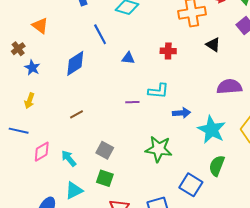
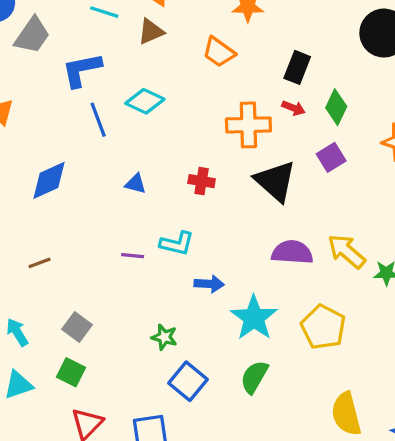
blue line: (100, 34) -> (98, 120), moved
black triangle: (213, 45) -> (275, 181), size x1.8
green star: (159, 149) -> (164, 337), size x0.6
blue square: (191, 185) -> (188, 381), moved

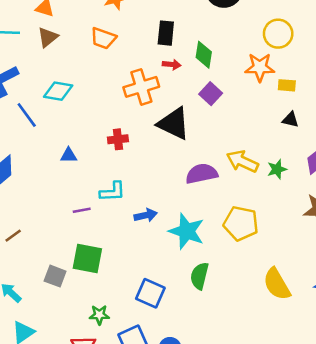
green star: (164, 337) -> (99, 315), moved
green square: (71, 372) -> (87, 259), moved, size x1.4

